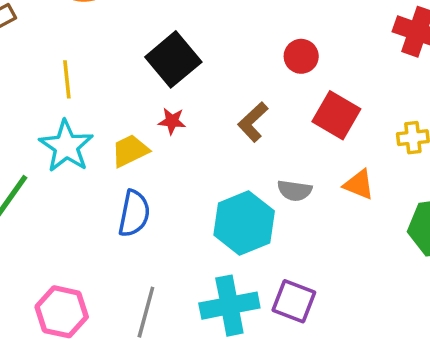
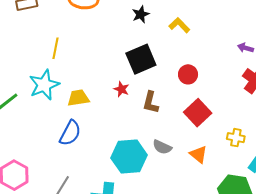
black square: (173, 59) -> (141, 59), moved
red star: (172, 121) -> (121, 89), moved
brown L-shape: (253, 122) -> (151, 102), turned -50

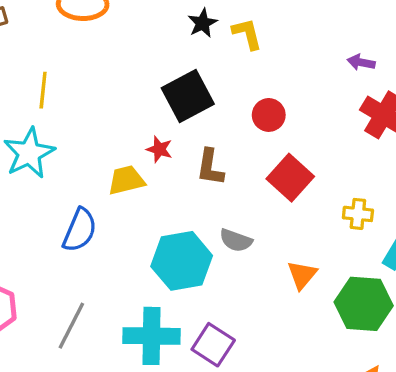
black star: (141, 14) -> (202, 23), moved
yellow L-shape: (179, 25) -> (247, 34), turned 35
yellow trapezoid: (78, 98) -> (126, 180), moved
orange triangle: (198, 154) -> (302, 275), moved, turned 36

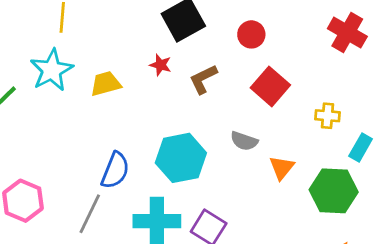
brown L-shape: (210, 167) -> (203, 79), turned 56
yellow trapezoid: (126, 180) -> (106, 84), moved
blue semicircle: (80, 230) -> (115, 170), moved
gray semicircle: (236, 240) -> (244, 141), moved

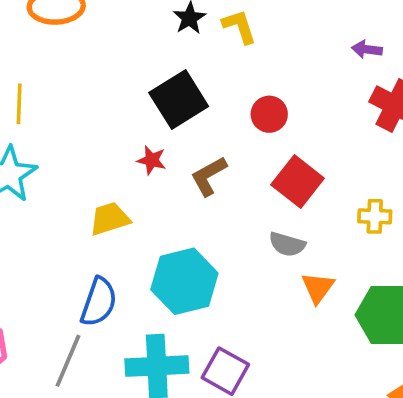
yellow trapezoid: (106, 84) -> (110, 219), moved
gray semicircle: (244, 141) -> (287, 244), moved

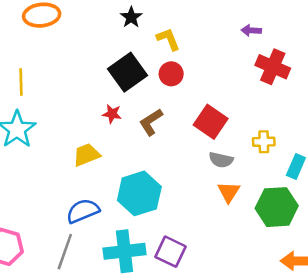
yellow L-shape: (239, 26) -> (168, 39), moved
red circle: (269, 114) -> (171, 74), moved
gray semicircle: (287, 244) -> (221, 160), moved
blue semicircle: (99, 302) -> (83, 211), turned -128

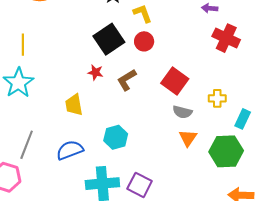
yellow trapezoid: (87, 155) -> (74, 105), turned -80
cyan hexagon: (139, 193) -> (116, 137), size x0.7
gray line: (65, 252) -> (27, 145), moved

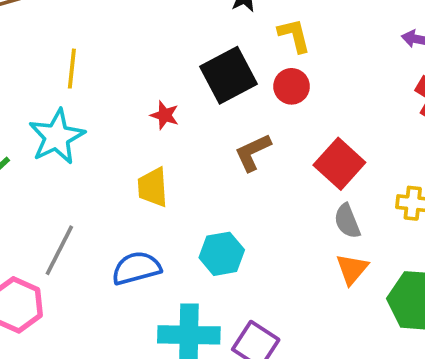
red star: (95, 72) -> (165, 115), moved
gray semicircle: (182, 112) -> (347, 221), turned 48

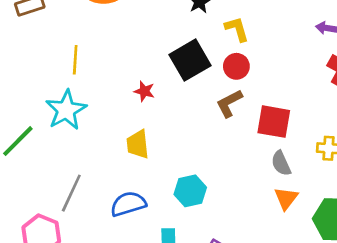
brown L-shape: (253, 152) -> (229, 103), moved
red square: (339, 164) -> (274, 122), turned -30

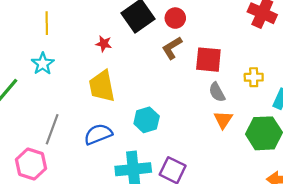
cyan star: (66, 110) -> (43, 64), size x0.7
yellow trapezoid: (138, 144) -> (102, 86), size x1.4

